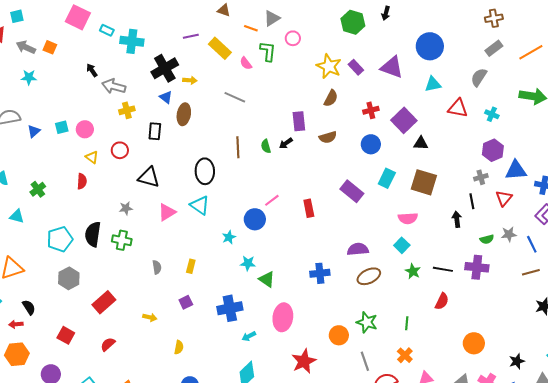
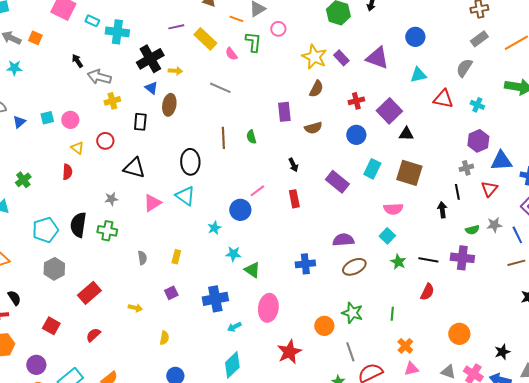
blue circle: (430, 46) -> (415, 37), size x0.7
black arrow: (286, 143) -> (293, 165), moved, turned -80
orange cross: (405, 355) -> (405, 346), moved

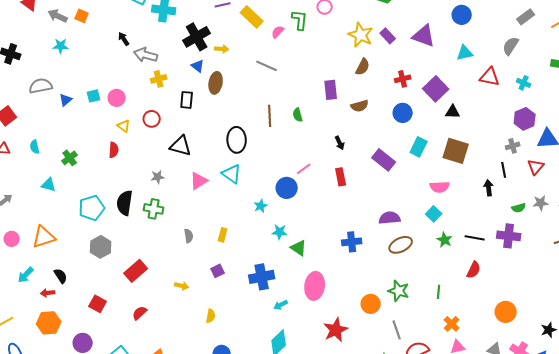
pink semicircle: (231, 54) -> (278, 32), turned 80

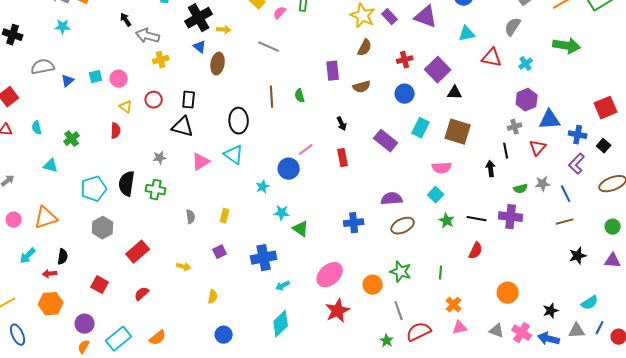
cyan cross: (524, 83) -> (526, 64), turned 32
black rectangle: (187, 100) -> (189, 100), moved
black semicircle: (61, 276) -> (63, 257), turned 42
pink ellipse: (315, 286) -> (330, 275), moved, turned 40

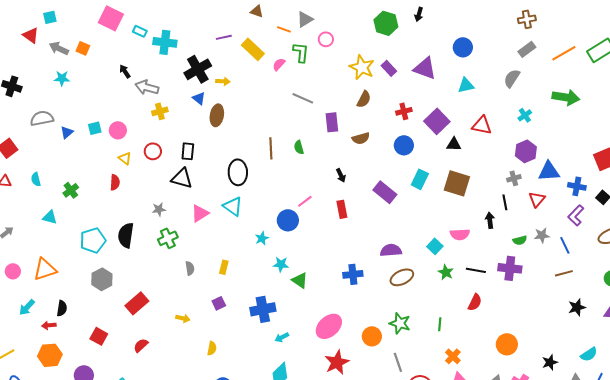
gray line: (269, 47) -> (303, 98), moved
red triangle: (492, 58) -> (482, 125), moved
pink semicircle: (442, 168) -> (460, 234), moved
green cross: (156, 190) -> (168, 238), moved, turned -36

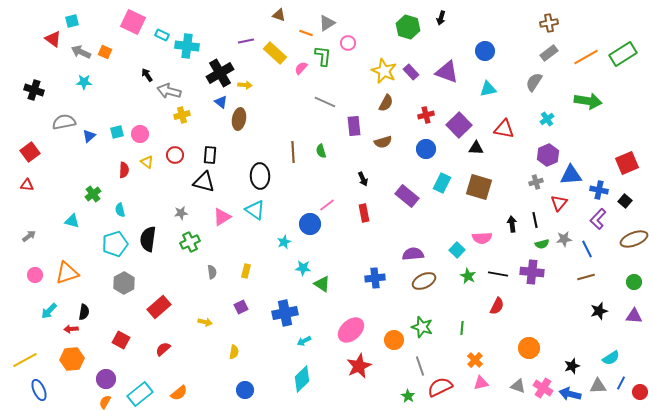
cyan semicircle: (36, 179) -> (120, 210), moved
red semicircle: (115, 182) -> (124, 170), moved
black line: (505, 202) -> (535, 220), moved

